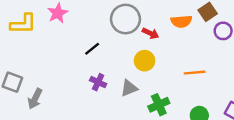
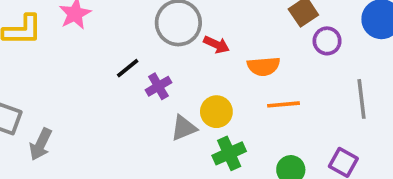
orange semicircle: (181, 21) -> (264, 66), moved
yellow circle: (145, 61) -> (216, 112), moved
purple cross: (98, 82) -> (158, 86), moved, turned 35

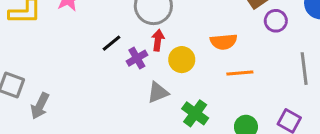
red arrow: (216, 45) -> (158, 40), moved, turned -108
yellow circle: (216, 112) -> (182, 60), moved
green cross: (229, 153) -> (195, 113), turned -30

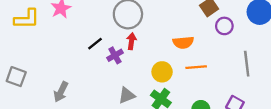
yellow circle: (182, 60) -> (162, 72), moved
gray triangle: (158, 92) -> (127, 95), moved
gray arrow: (40, 106) -> (61, 92), moved

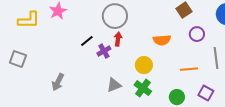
purple circle: (224, 26) -> (197, 34), moved
orange line: (196, 67) -> (189, 69), moved
gray square: (16, 77) -> (18, 59), moved

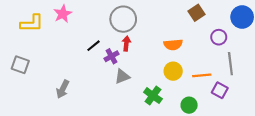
purple circle: (197, 34) -> (219, 37), moved
yellow circle: (144, 65) -> (173, 71), moved
gray triangle: (114, 85) -> (122, 76), moved
purple square: (206, 93) -> (220, 90), moved

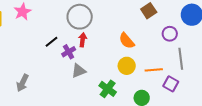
orange semicircle: (173, 45) -> (127, 41), turned 54

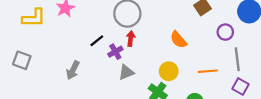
yellow circle: (127, 66) -> (169, 71), moved
gray arrow: (22, 83) -> (73, 70), moved
purple square: (171, 84) -> (240, 86), moved

